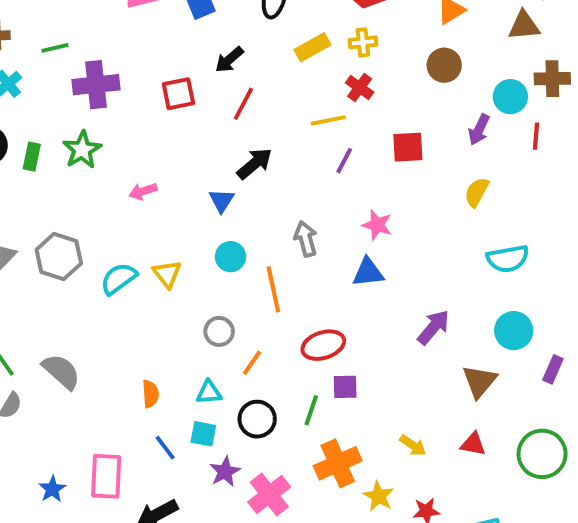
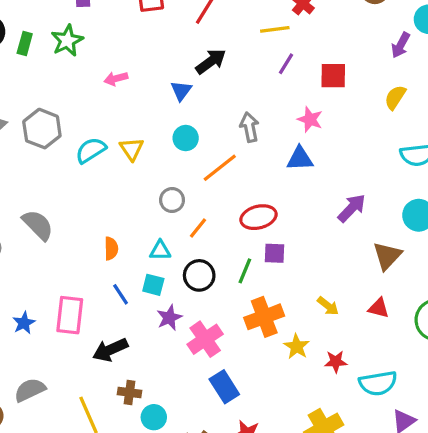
red square: (408, 147) -> (333, 76), moved
orange line: (273, 289) -> (220, 168), turned 60

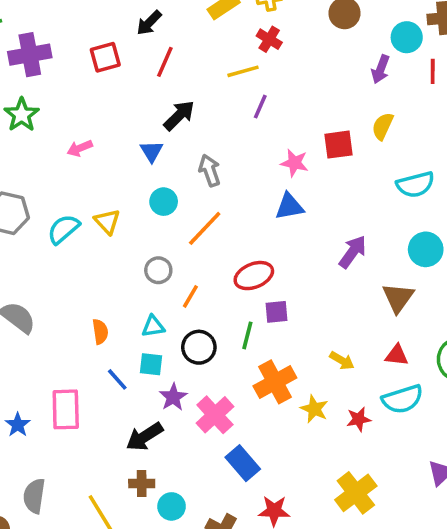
red square: (333, 76) -> (339, 145), moved
gray arrow: (249, 127) -> (210, 170), moved
black arrow: (110, 350) -> (144, 437), moved
cyan semicircle: (378, 383) -> (402, 399), moved
gray semicircle: (30, 390) -> (34, 496), turned -48

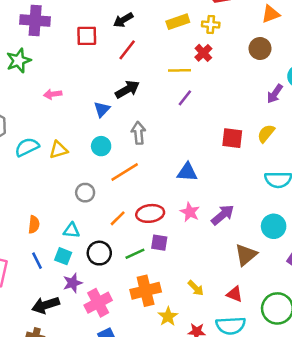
pink star: (294, 163) -> (190, 212), moved
yellow triangle: (107, 222) -> (59, 150), turned 42
orange line: (190, 296) -> (118, 218), moved
green line: (247, 335) -> (135, 254), turned 36

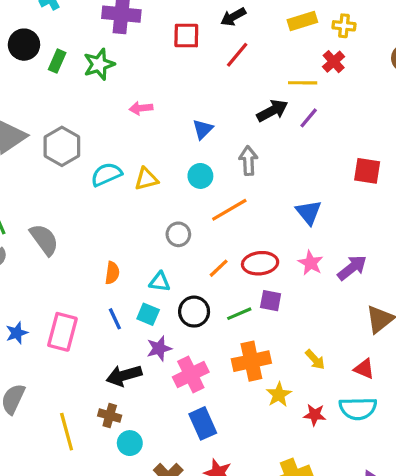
black arrow: (127, 89) -> (272, 111), moved
blue triangle: (187, 172) -> (309, 212), turned 45

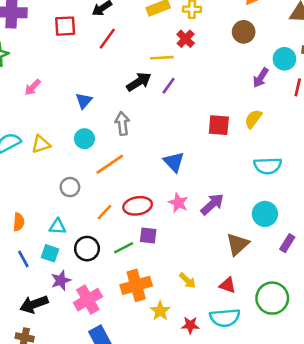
pink arrow: (141, 108) -> (33, 87), turned -36

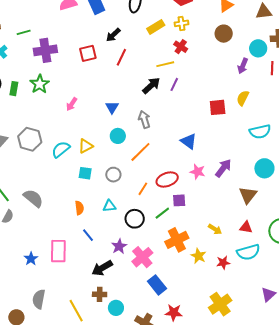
cyan square: (50, 253) -> (85, 173), moved

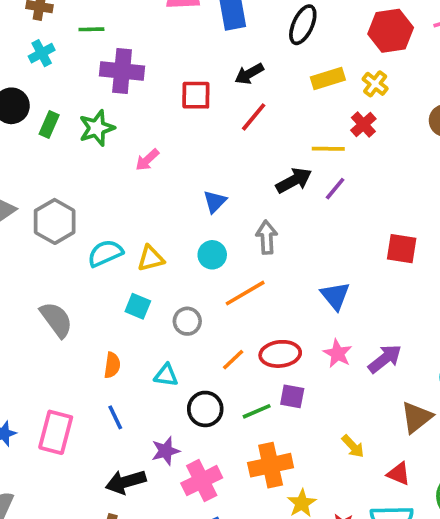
yellow cross: (181, 23) -> (375, 84), turned 32
pink arrow: (72, 104) -> (147, 160), moved
gray semicircle: (33, 198) -> (56, 320), moved
yellow arrow: (215, 229) -> (353, 446), moved

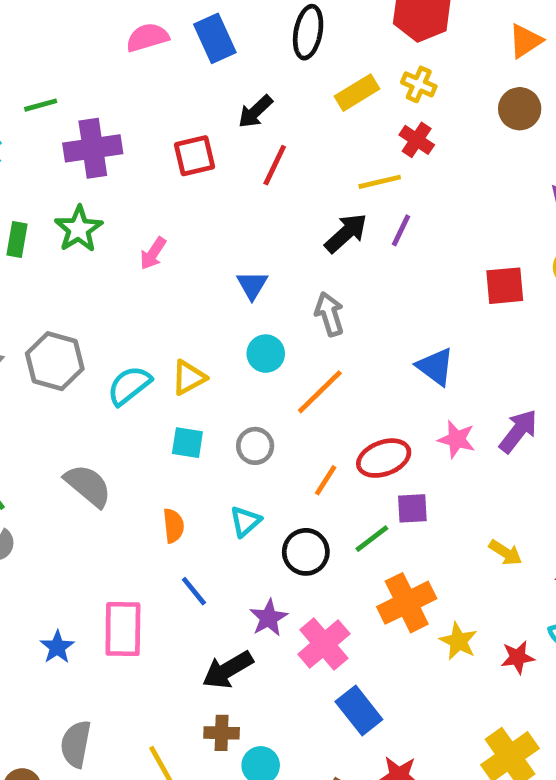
cyan triangle: (166, 375) -> (245, 521), turned -35

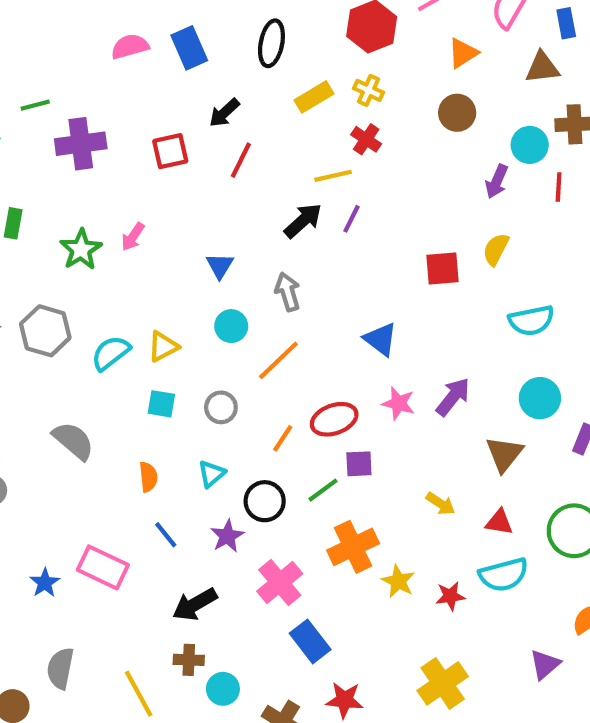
green star: (79, 229) -> (81, 250), moved
purple star: (269, 618) -> (227, 536), moved
pink rectangle: (123, 629) -> (103, 567), turned -66

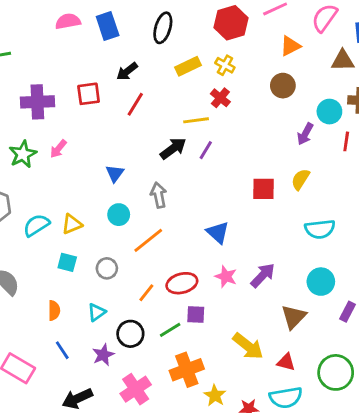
purple cross: (81, 144) -> (37, 102), moved
yellow arrow: (441, 504) -> (248, 346), size x1.6

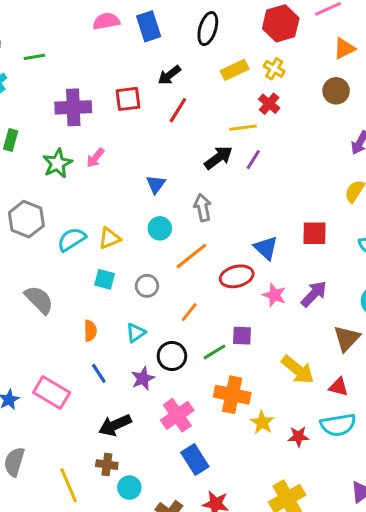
red square: (264, 189) -> (315, 233), moved
red ellipse: (182, 283) -> (237, 276), moved
orange cross: (187, 370) -> (232, 395), turned 32

